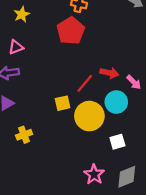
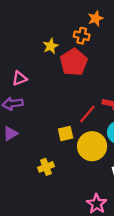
yellow star: (22, 14) -> (51, 46), moved
yellow cross: (24, 135) -> (46, 167), moved

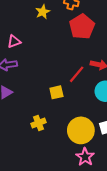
red pentagon: (74, 62) -> (82, 27), moved
yellow circle: (92, 146) -> (81, 130), moved

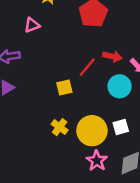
pink triangle: (14, 41) -> (32, 25), moved
yellow cross: (38, 123) -> (60, 127), moved, turned -32

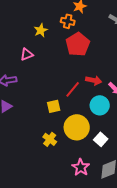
white square: (121, 127) -> (101, 139), turned -32
yellow circle: (92, 131) -> (77, 127), moved

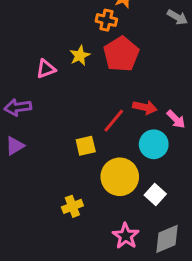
yellow star: (41, 30) -> (80, 56), moved
yellow cross: (50, 139) -> (72, 206), moved, turned 32

